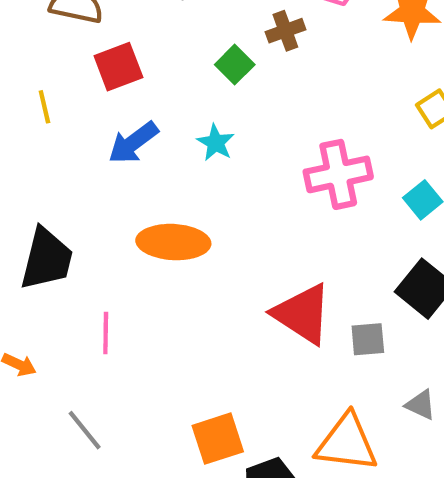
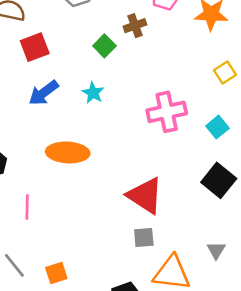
gray square: (368, 339) -> (144, 237), moved
gray triangle: (421, 405) -> (216, 250), turned 36
orange square: (218, 439) -> (56, 273), moved, size x0.7

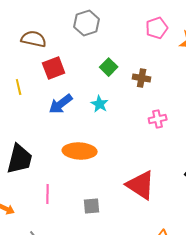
brown cross: (135, 26) -> (142, 78), moved, turned 30
pink cross: (167, 112) -> (158, 119), size x0.6
gray square: (144, 237) -> (92, 206), moved

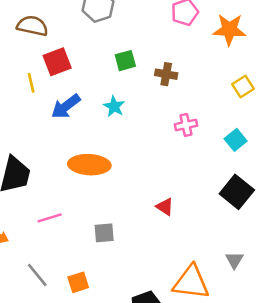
green square: (109, 67) -> (125, 61), turned 30
yellow line: (19, 87) -> (31, 83), moved
red triangle: (141, 185) -> (165, 207), size x0.5
pink line: (48, 194) -> (50, 218), turned 72

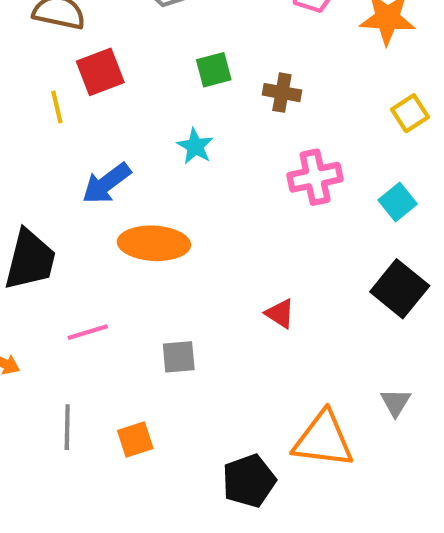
blue arrow: (66, 106) -> (106, 183), moved
pink cross: (186, 125) -> (315, 177), size x1.4
gray line: (37, 275) -> (67, 427), turned 40

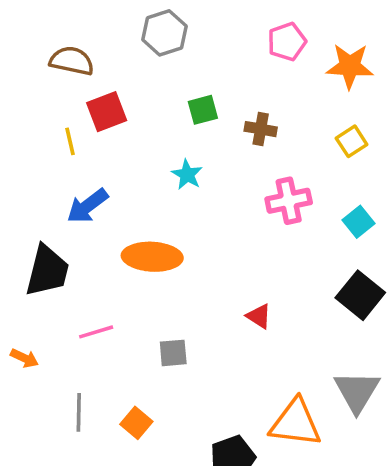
yellow square: (410, 113) -> (352, 141), moved
blue arrow: (106, 183) -> (87, 206), moved
gray triangle: (396, 402) -> (357, 391), size x1.8
orange square: (135, 440) -> (136, 423), turned -32

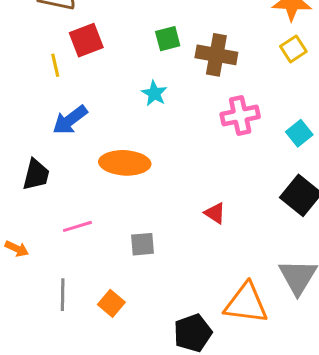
brown cross: (261, 129) -> (216, 55), size x1.5
yellow square: (352, 141) -> (293, 49), moved
black trapezoid: (47, 271) -> (36, 175), size x0.7

